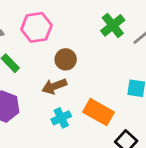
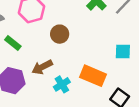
brown arrow: (54, 86) -> (42, 67), moved

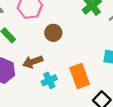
orange rectangle: (93, 76) -> (80, 76), turned 40

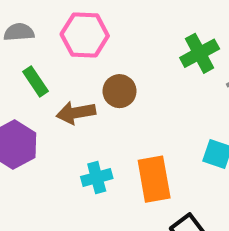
brown arrow: (33, 62) -> (76, 113), moved

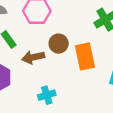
orange rectangle: (154, 179) -> (85, 56), moved

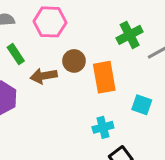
cyan cross: (47, 95) -> (103, 127), moved

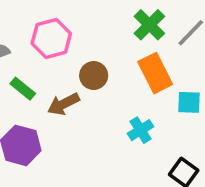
orange rectangle: (104, 77) -> (155, 73), moved
cyan cross: (103, 127) -> (141, 130), moved

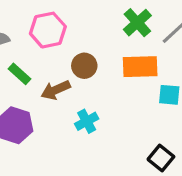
orange rectangle: (155, 73) -> (140, 67), turned -68
cyan cross: (141, 130) -> (87, 121), moved

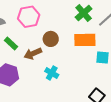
cyan cross: (87, 121) -> (52, 73), turned -32

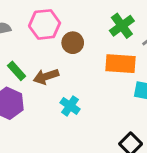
brown circle: (51, 39) -> (73, 43), moved
green rectangle: (11, 43) -> (17, 71), moved

